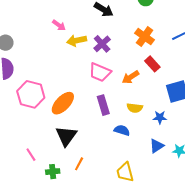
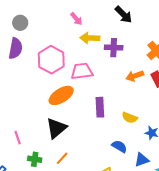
purple cross: (102, 44) -> (114, 48), turned 30
pink trapezoid: (100, 72) -> (82, 71), moved, turned 135
orange arrow: (131, 77) -> (135, 76), moved
pink hexagon: (31, 94) -> (51, 60), moved
blue semicircle: (122, 130) -> (119, 146), moved

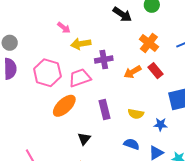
black arrow: (123, 15) -> (122, 14), moved
purple cross: (114, 48) -> (104, 60), moved
black triangle: (56, 128) -> (84, 139), moved, size x0.6

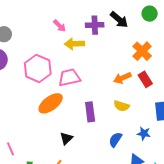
purple cross: (104, 60) -> (95, 25), moved
yellow semicircle: (136, 114) -> (122, 106), moved
blue semicircle: (132, 144) -> (115, 140), moved, turned -84

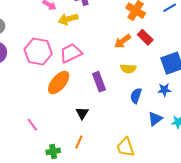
blue star: (144, 133) -> (164, 90), moved
blue semicircle: (115, 140) -> (136, 96), moved
pink line: (11, 149) -> (32, 125), moved

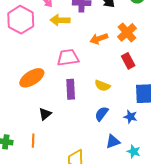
orange arrow: (123, 41) -> (99, 39), moved
pink hexagon: (38, 52) -> (21, 20), moved
pink trapezoid: (71, 53) -> (68, 58), moved
orange line: (79, 142) -> (33, 141), turned -40

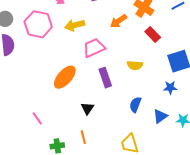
yellow arrow: (60, 20) -> (75, 25), moved
blue semicircle: (102, 114) -> (135, 105), moved

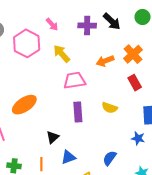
yellow arrow: (75, 25) -> (62, 54), turned 48
orange ellipse: (65, 77) -> (24, 105), moved
blue semicircle: (135, 105) -> (110, 158), moved
blue triangle: (160, 116) -> (68, 157), moved

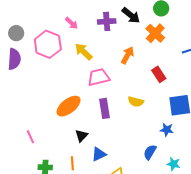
orange cross: (133, 54) -> (155, 33), moved
orange arrow: (105, 61) -> (127, 55), turned 144
orange ellipse: (24, 105) -> (69, 106), moved
blue semicircle: (110, 158) -> (150, 152), moved

